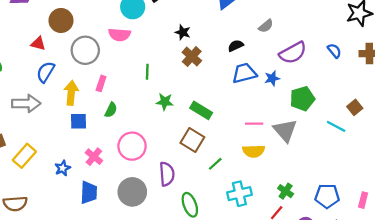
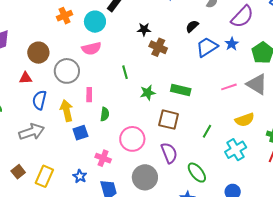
brown square: (192, 140) -> (169, 120), moved
yellow semicircle: (254, 151) -> (245, 120), moved

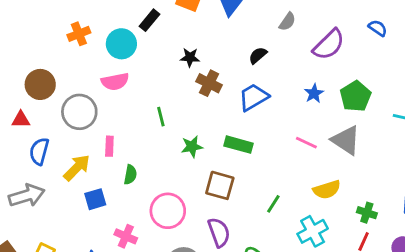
blue star: (232, 44) -> (314, 93), moved
blue trapezoid: (207, 47) -> (253, 97), moved
pink line: (229, 87) -> (306, 143), turned 42
yellow arrow: (67, 111) -> (77, 168), turned 55

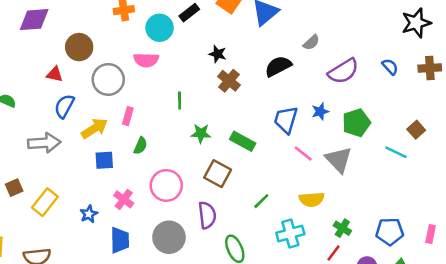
black semicircle: (258, 55) -> (278, 66), size x1.5
blue trapezoid: (253, 97) -> (286, 120), moved, turned -56

